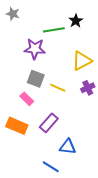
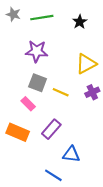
green line: (54, 30) -> (42, 18), moved

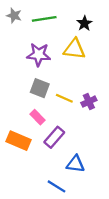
yellow triangle: (86, 64) -> (74, 49), moved, turned 35
purple cross: (92, 92) -> (89, 102), moved
pink rectangle: (28, 104) -> (38, 117), moved

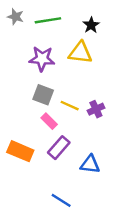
pink rectangle: (38, 117) -> (49, 121), moved
blue triangle: (75, 164) -> (90, 164), moved

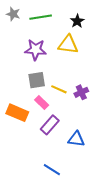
gray square: (43, 95) -> (37, 80), turned -30
orange rectangle: (20, 151) -> (17, 113), moved

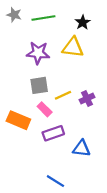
yellow line: (59, 89) -> (63, 95), turned -49
purple rectangle: (50, 125) -> (53, 133), turned 30

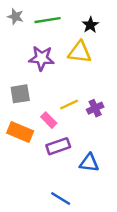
gray square: (39, 85) -> (20, 94), moved

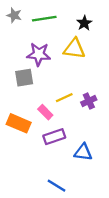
gray square: (20, 94) -> (24, 78), moved

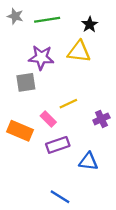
purple cross: (89, 101) -> (101, 119), moved

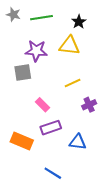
yellow line: (68, 104) -> (73, 83), moved
orange rectangle: (20, 131) -> (22, 141), moved

